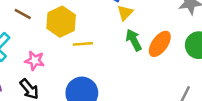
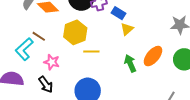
brown line: (23, 14) -> (39, 36), moved
green arrow: (134, 40) -> (130, 63), moved

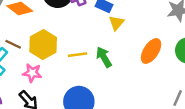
yellow hexagon: (75, 32) -> (43, 45), moved
green arrow: (130, 63) -> (104, 57), moved

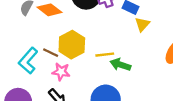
brown line: (13, 44) -> (51, 53), moved
green arrow: (104, 57) -> (120, 65), moved, turned -42

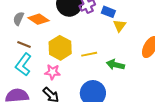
brown line: (51, 53) -> (24, 44), moved
green arrow: (120, 65) -> (115, 65), moved

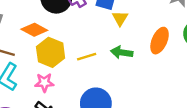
orange diamond: (38, 19) -> (34, 30), moved
green arrow: (115, 65) -> (122, 52), moved

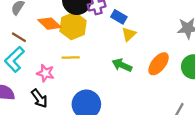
yellow hexagon: (51, 52) -> (73, 26), moved
yellow line: (87, 57) -> (71, 57), moved

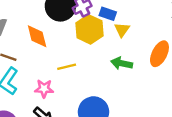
orange diamond: (49, 24) -> (37, 36), turned 45
yellow hexagon: (73, 26) -> (89, 29), moved

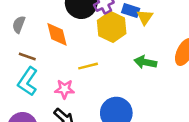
yellow triangle: (122, 30) -> (145, 17), moved

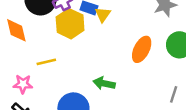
green arrow: (145, 62) -> (104, 83), moved

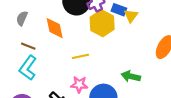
pink star: (23, 84) -> (79, 84), moved

